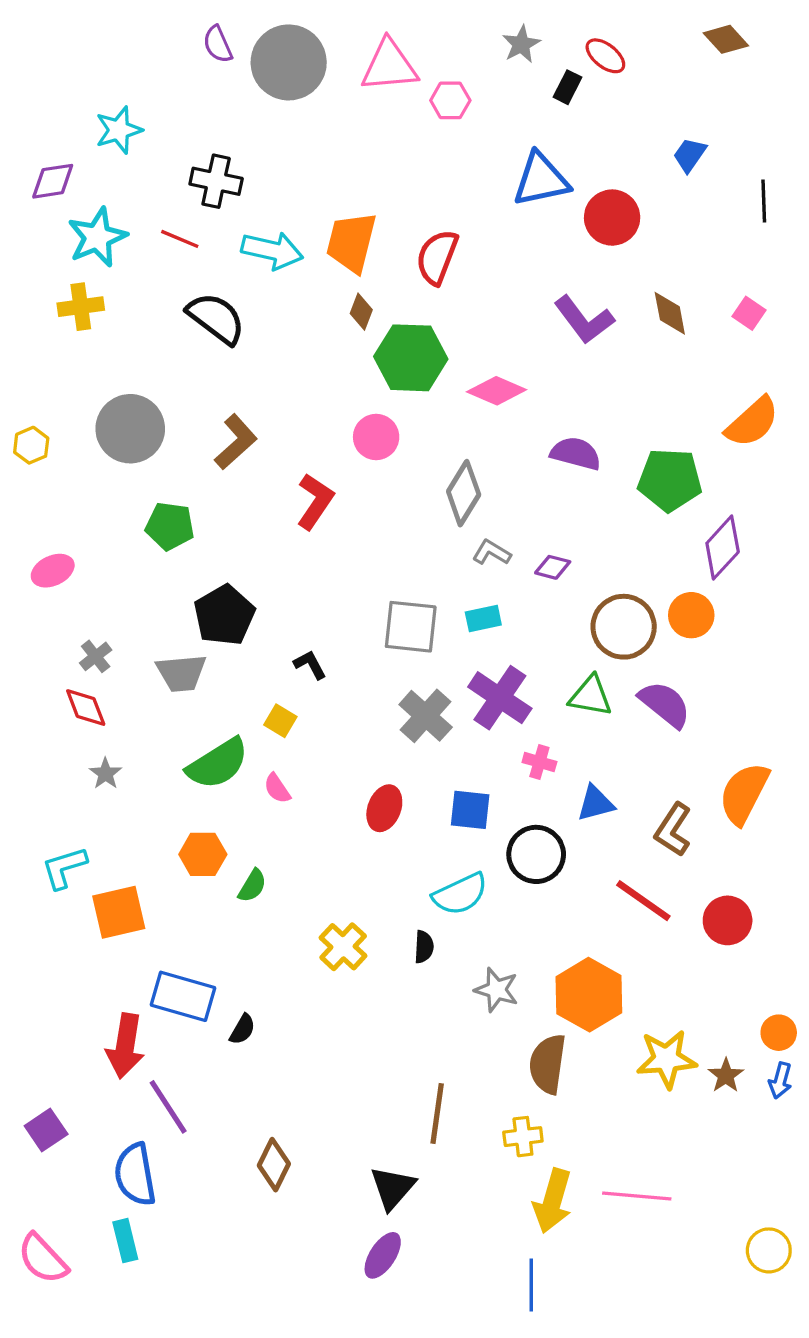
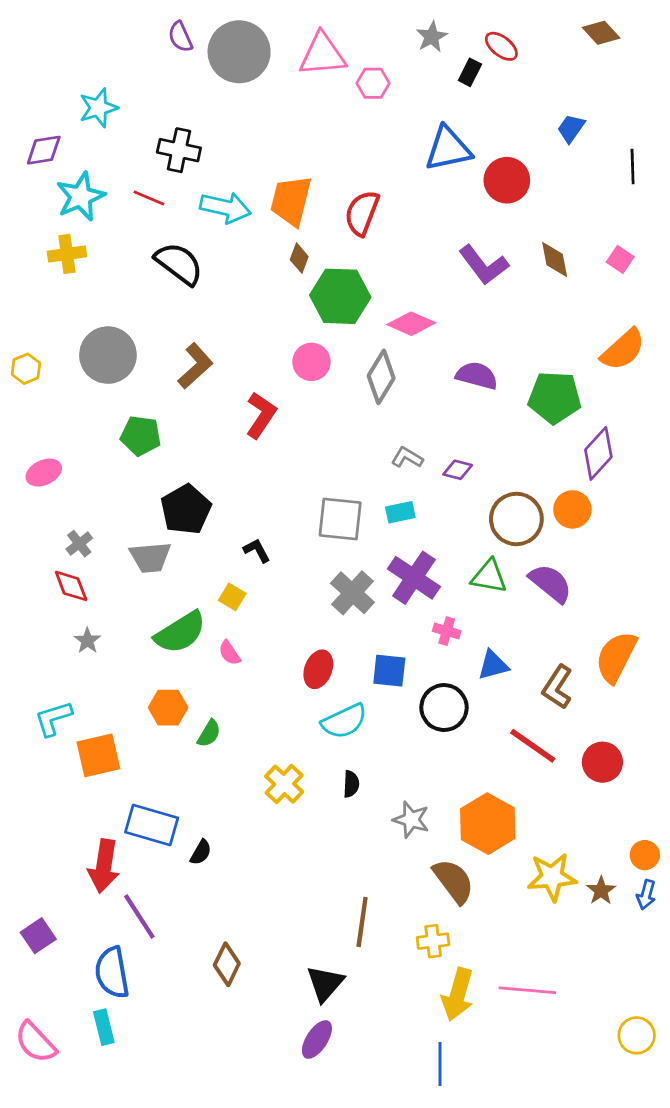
gray diamond: (464, 493) -> (381, 377), moved
cyan semicircle: (460, 894) -> (344, 721), moved
brown semicircle: (548, 1064) -> (454, 881), turned 135

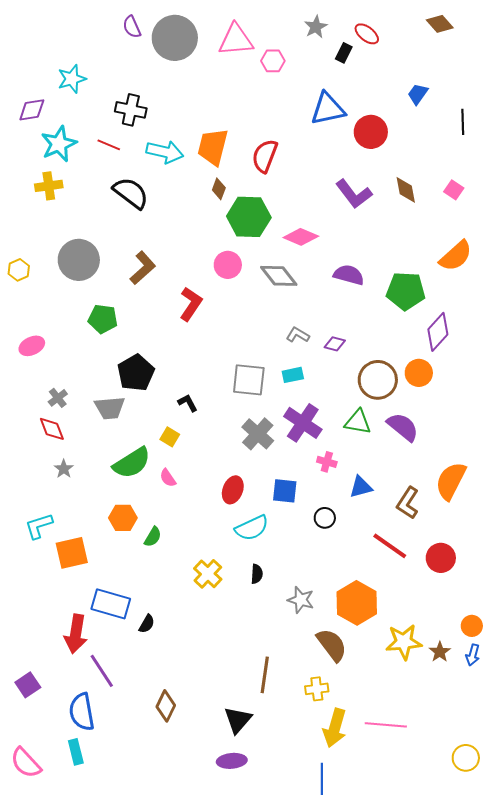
gray diamond: (381, 377) -> (279, 276), turned -69
black circle: (444, 708) -> (325, 518), size x0.6
purple ellipse: (317, 1039) -> (232, 761), turned 52

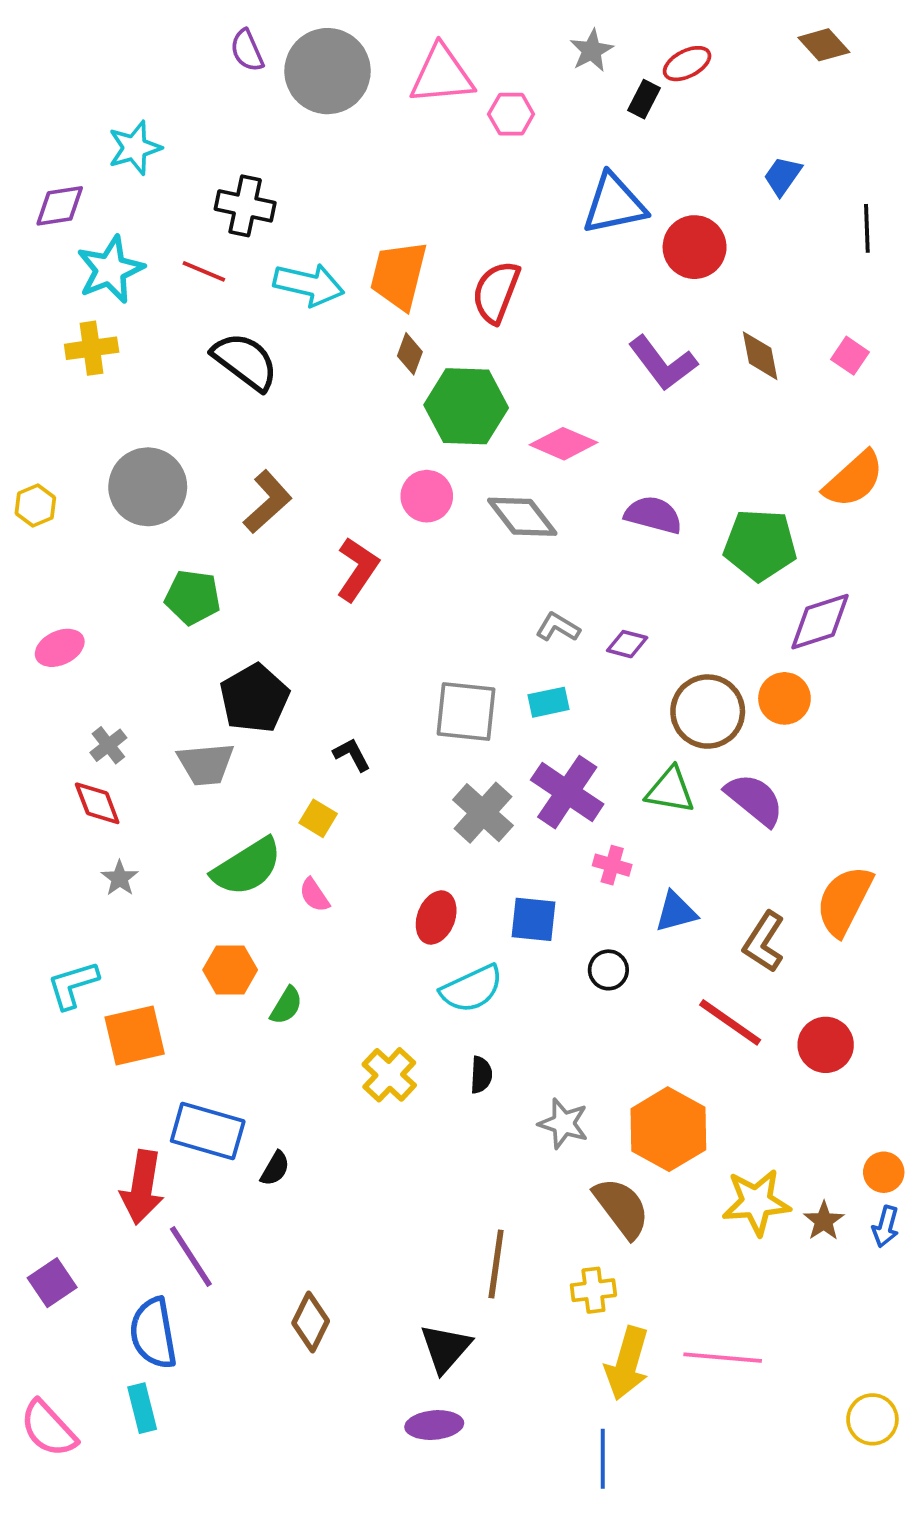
red ellipse: (367, 34) -> (687, 64), turned -65
purple diamond: (438, 332) -> (820, 622), turned 30

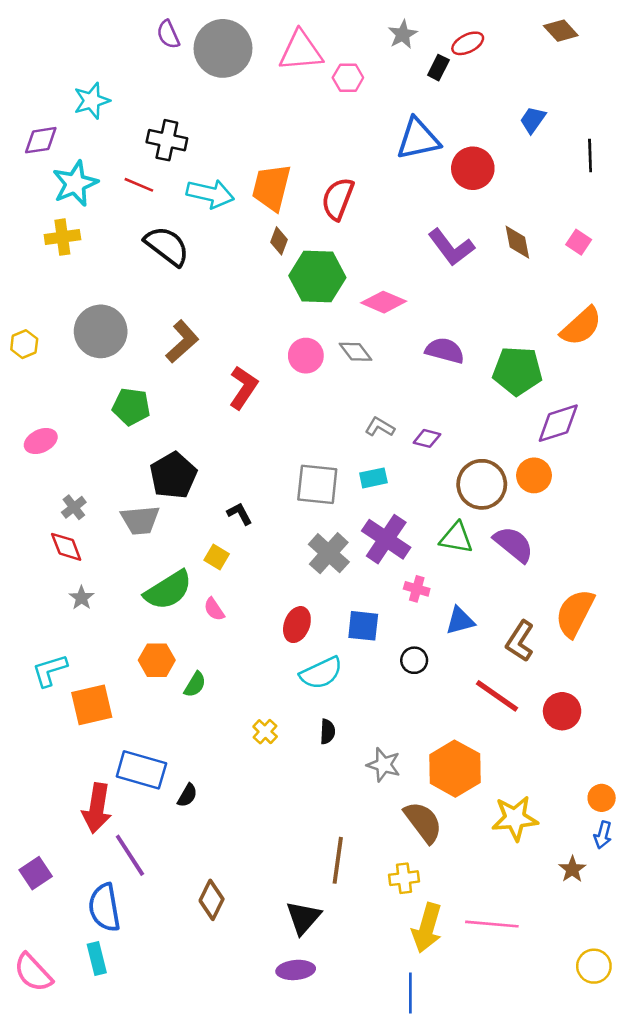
pink circle: (427, 496) -> (306, 356), moved
gray diamond: (522, 517) -> (356, 352), size x0.7
yellow cross: (389, 1075) -> (265, 732), size x0.7
brown star: (824, 1221) -> (572, 869), moved

